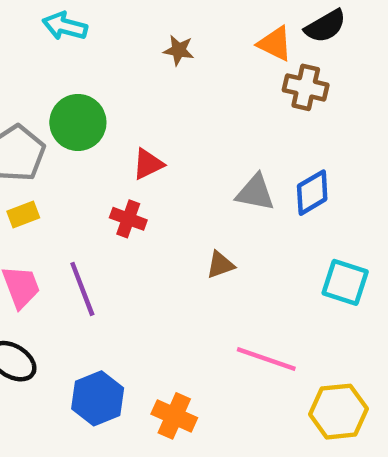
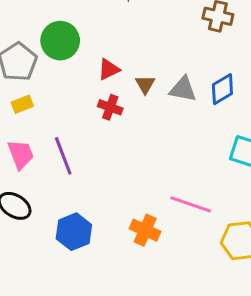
red cross: (128, 219) -> (110, 107), moved
brown triangle: (220, 265) -> (145, 85), moved, turned -40
orange cross: (174, 416) -> (145, 230), moved

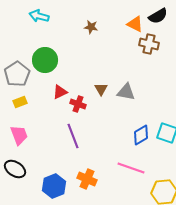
red triangle: (109, 69) -> (60, 92), moved
blue diamond: (222, 89) -> (141, 135), moved
purple line: (63, 156) -> (73, 136), moved
orange cross: (145, 230) -> (87, 179), moved

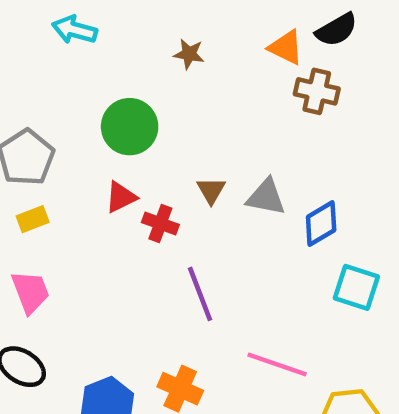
green circle: (45, 60) -> (130, 127), moved
blue diamond: (141, 135) -> (321, 224), moved
purple line: (73, 136) -> (200, 294), moved

